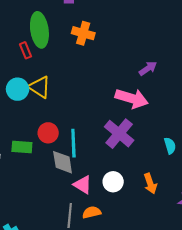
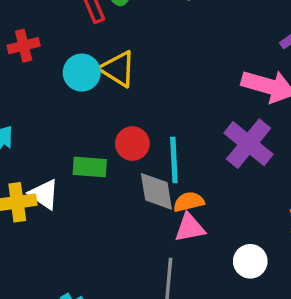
white circle: (113, 182) -> (250, 261), moved
pink triangle: (83, 185) -> (190, 228), turned -42
orange semicircle: (92, 212) -> (189, 202), moved

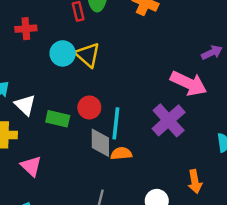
white triangle: (44, 194) -> (25, 105), moved
pink triangle: (190, 228) -> (31, 166), moved, turned 45

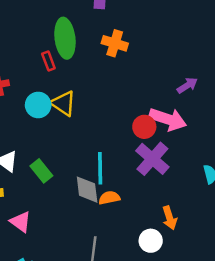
red circle: (89, 107) -> (144, 127), moved
green rectangle: (58, 119) -> (41, 171), turned 45
orange arrow: (195, 182) -> (170, 218), moved

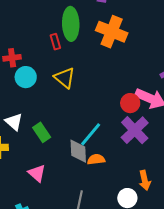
orange cross: (115, 43) -> (112, 32), size x1.4
cyan circle: (38, 105) -> (26, 77), moved
cyan line: (100, 168) -> (91, 134), turned 36
pink triangle: (21, 222) -> (37, 173), moved

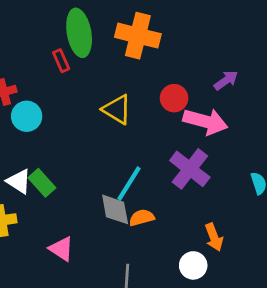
yellow triangle: (65, 78) -> (117, 109), moved
red circle: (130, 103) -> (174, 98), moved
green rectangle: (42, 132) -> (42, 183), moved

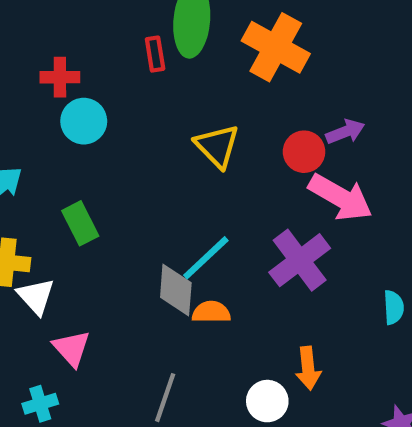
purple arrow: (226, 80) -> (345, 132), moved
white triangle: (19, 181) -> (36, 296), moved
pink triangle: (61, 249) -> (71, 348), moved

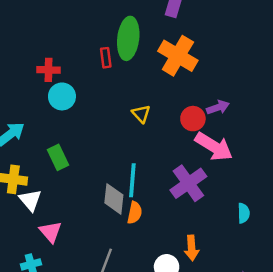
yellow triangle: (217, 146) -> (141, 114), size x0.7
cyan line: (206, 258) -> (132, 180), turned -44
orange semicircle: (211, 312) -> (135, 213), turned 100

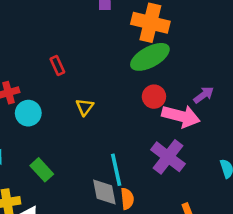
green ellipse: (128, 38) -> (150, 57), moved, turned 72
orange cross: (178, 56) -> (150, 23), moved
purple arrow: (218, 107) -> (204, 95), moved
yellow triangle: (141, 114) -> (85, 107), moved, turned 36

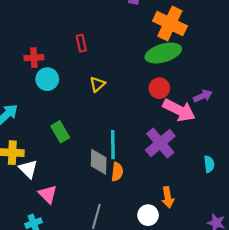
green rectangle: (42, 170) -> (60, 132), moved

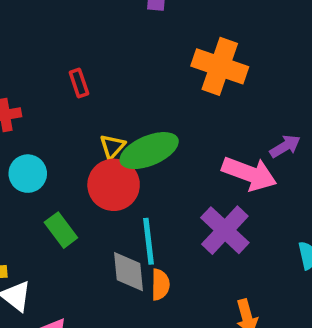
orange cross: (170, 23) -> (220, 66), moved
green ellipse: (163, 53) -> (149, 151), moved
cyan circle: (47, 79) -> (28, 174), moved
red circle: (159, 88) -> (114, 185), moved, size x1.5

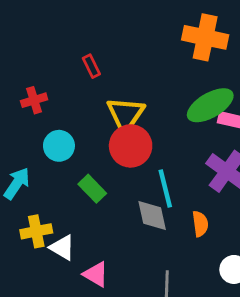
yellow triangle: (112, 146) -> (126, 115), size x1.8
green ellipse: (149, 151) -> (210, 105), moved
orange semicircle: (160, 285) -> (200, 224), moved

